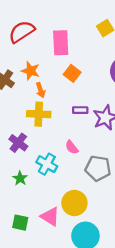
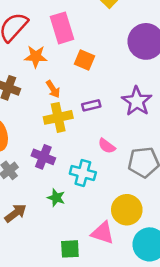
orange star: (31, 71) -> (36, 57), moved
purple rectangle: (80, 110) -> (91, 105), moved

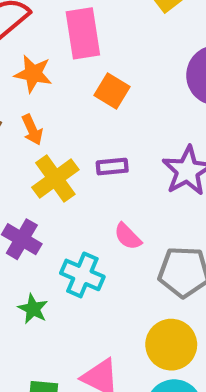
orange arrow: (53, 89) -> (32, 130), moved
yellow cross: (58, 117) -> (55, 178), turned -32
yellow circle: (127, 210) -> (171, 345), moved

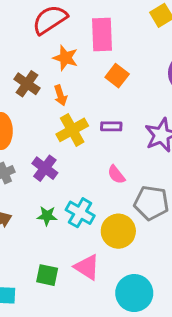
cyan cross: (82, 275) -> (80, 213), moved
green star: (33, 309) -> (47, 216), turned -30
yellow circle: (171, 345) -> (118, 231), moved

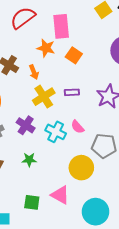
orange star: (65, 58) -> (46, 48), moved
cyan cross: (80, 213) -> (56, 132), moved

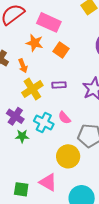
pink rectangle: (61, 26) -> (49, 22), turned -60
green star: (29, 160) -> (22, 136), moved

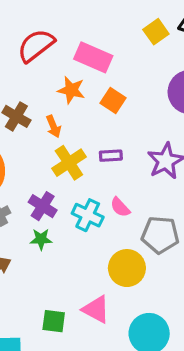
green star: (22, 136) -> (41, 239), moved

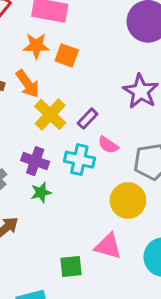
orange square: (113, 100) -> (67, 55), moved
orange arrow: (53, 126) -> (28, 84), size x1.4
purple rectangle: (111, 156) -> (88, 119), moved, turned -30

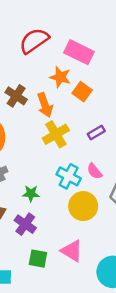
purple rectangle: (88, 119) -> (96, 133), moved
purple cross: (35, 161) -> (25, 224), moved
yellow circle: (128, 200) -> (83, 206), moved

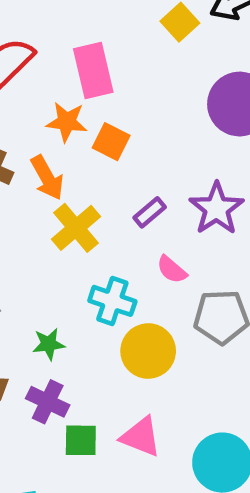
pink rectangle: (79, 52) -> (93, 70), turned 60
pink semicircle: (94, 171) -> (172, 270), moved
green square: (38, 259) -> (81, 440), moved

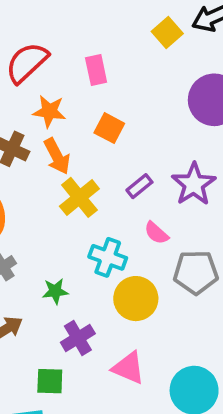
pink rectangle: (93, 70) -> (96, 70), size x0.7
orange star: (67, 122) -> (49, 111), moved
purple cross: (48, 402) -> (78, 338), moved, turned 32
green square: (81, 440) -> (50, 381), moved

